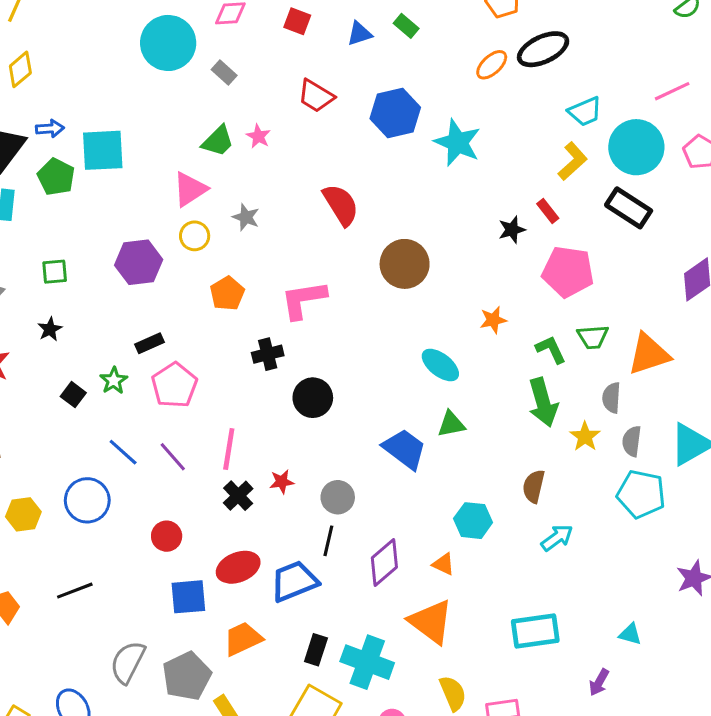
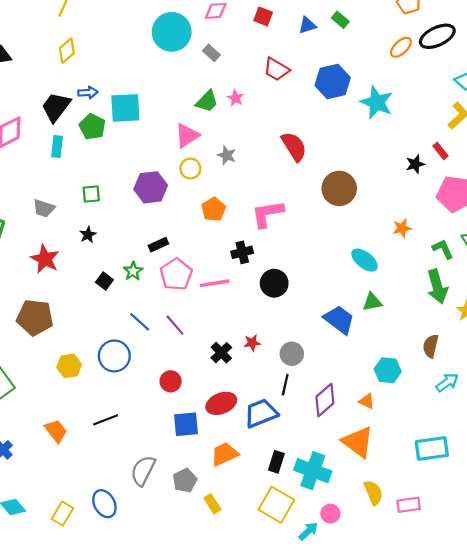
pink line: (229, 449) -> (215, 283), moved, turned 72
gray pentagon: (187, 676) -> (185, 481), size x0.7

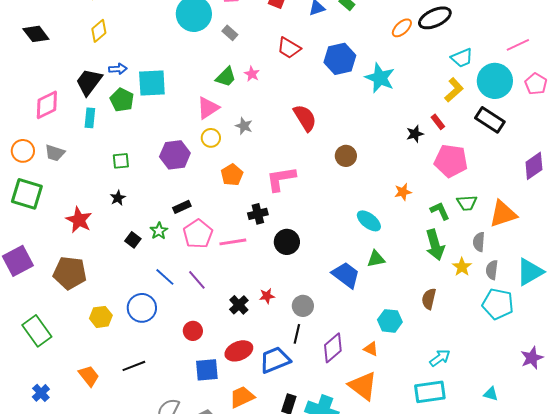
brown circle: (339, 188) -> (346, 156), size x0.7
gray trapezoid: (44, 208) -> (55, 153), moved
cyan arrow: (447, 382) -> (440, 358), moved

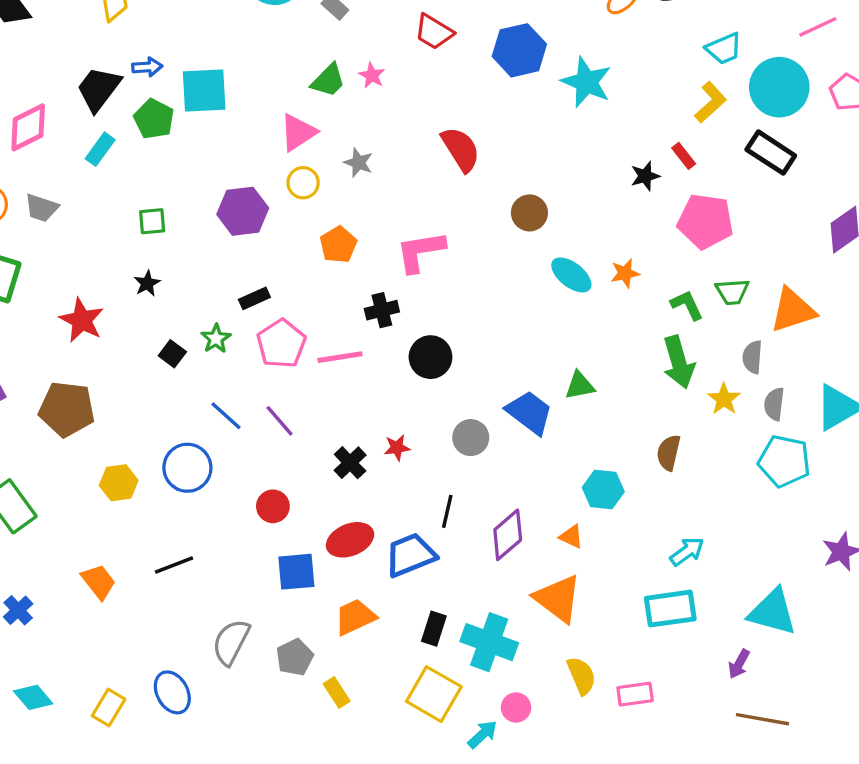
cyan rectangle: (90, 118) -> (100, 149), turned 30
cyan ellipse: (369, 221) -> (571, 275), moved
gray circle: (303, 306) -> (471, 438), moved
cyan triangle: (491, 394) -> (773, 612), size x2.0

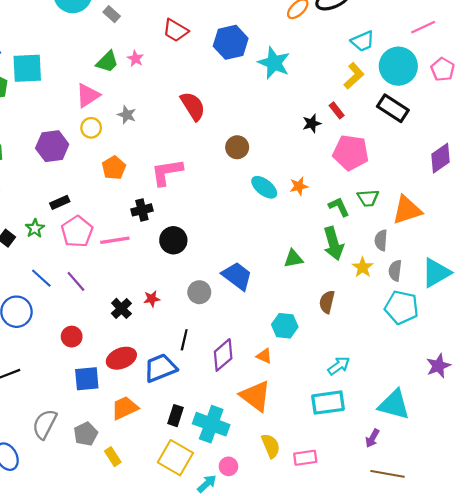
green triangle: (580, 386) -> (293, 259), moved

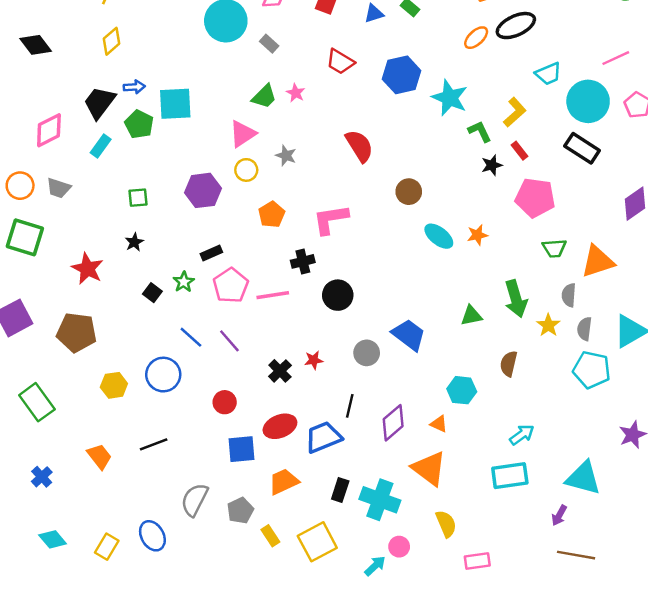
yellow L-shape: (354, 76) -> (515, 112), moved
green L-shape: (339, 207) -> (480, 131), moved
yellow square: (175, 458) -> (317, 542), moved, turned 32
pink rectangle: (305, 458) -> (477, 561), moved

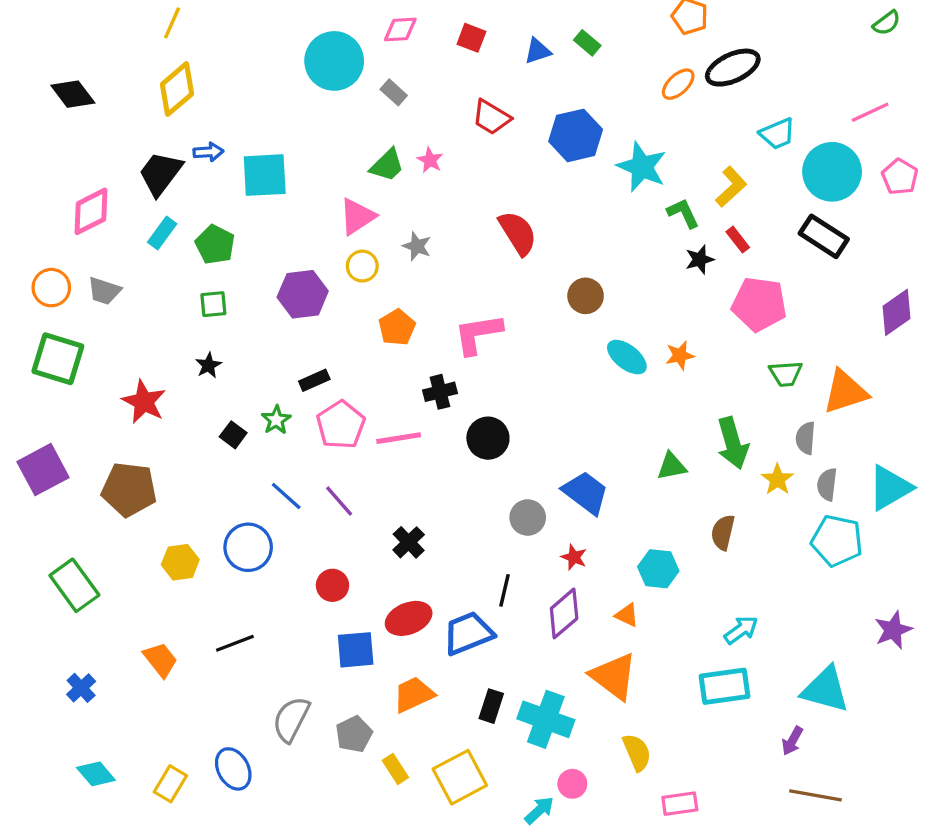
yellow diamond: (112, 41) -> (177, 89), size x1.4
green pentagon: (139, 124) -> (215, 245), moved
red star: (314, 360) -> (574, 557), moved, turned 30

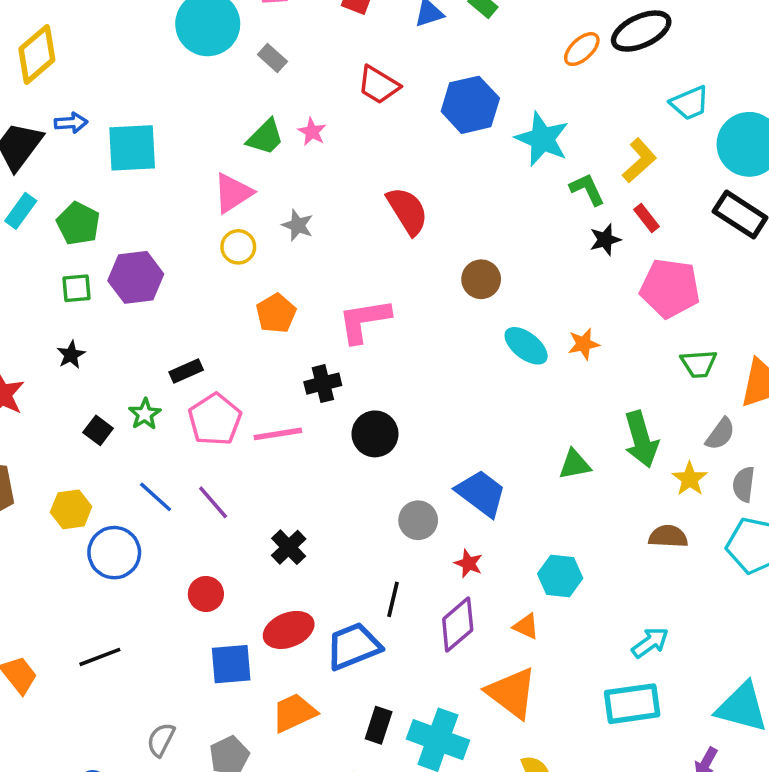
purple hexagon: (303, 294) -> (136, 277), moved
gray semicircle: (806, 438) -> (720, 434), turned -148
brown semicircle: (723, 532) -> (668, 536), moved, turned 80
yellow hexagon: (180, 562) -> (71, 509), moved
gray semicircle: (291, 719) -> (161, 740), size x0.7

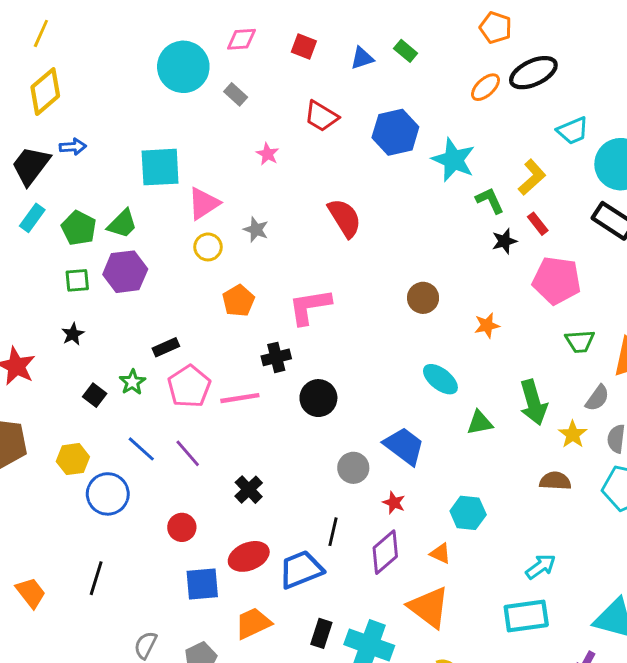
green trapezoid: (265, 137) -> (122, 224), moved
cyan square: (132, 148) -> (160, 167), moved
brown circle: (481, 279) -> (423, 298), moved
cyan ellipse: (526, 346) -> (440, 379), moved
black line: (100, 657) -> (96, 578), turned -52

